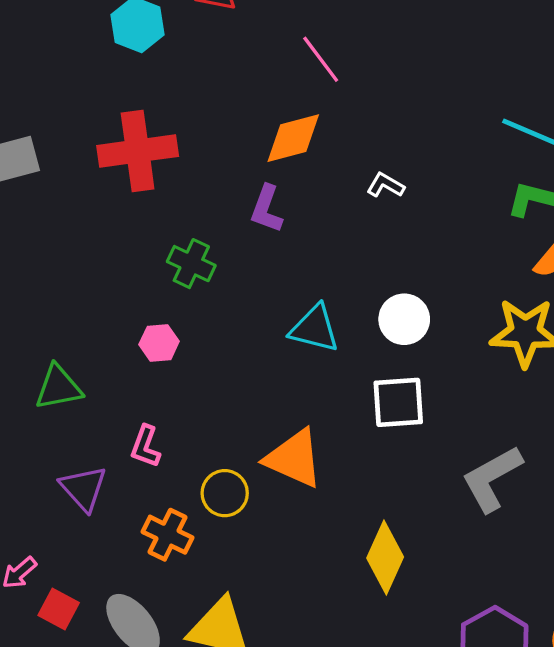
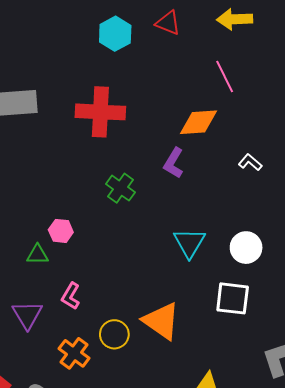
cyan triangle: (315, 329) -> (189, 243), turned 36
pink hexagon: (159, 343) -> (61, 231), moved
green triangle: (58, 387) -> (37, 254), moved, size x0.7

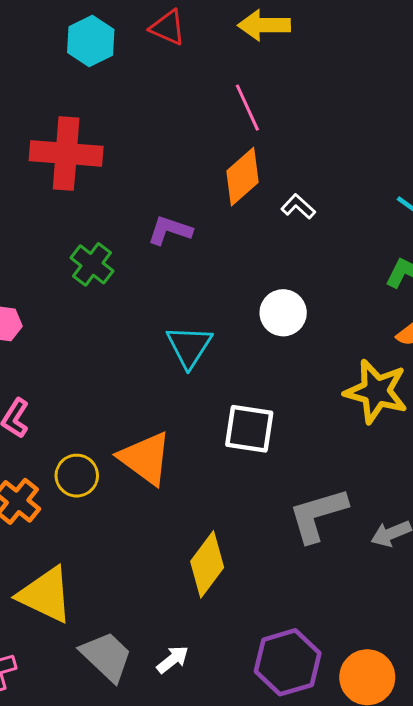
orange diamond: (198, 122) -> (242, 177), moved, turned -39
white L-shape: (250, 162) -> (298, 207), moved
purple L-shape: (174, 163) -> (170, 230), turned 76
white circle: (246, 248) -> (283, 313), moved

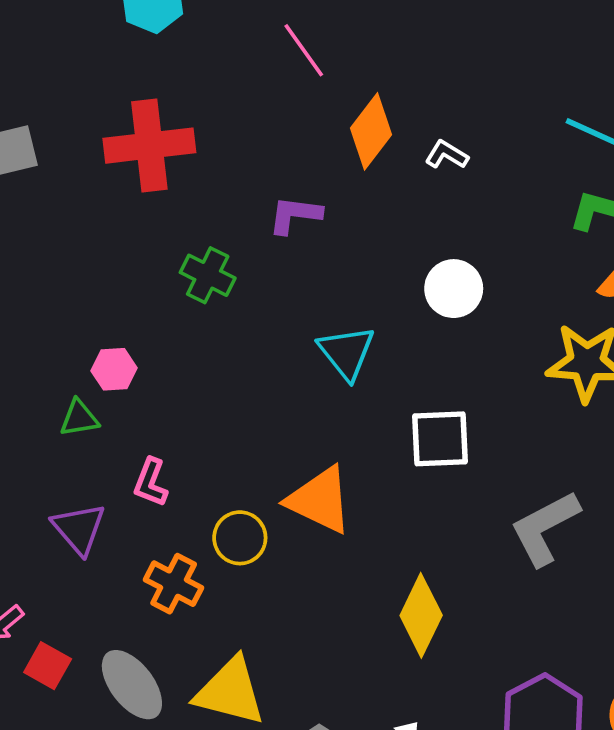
pink line: (247, 108) -> (304, 50), moved

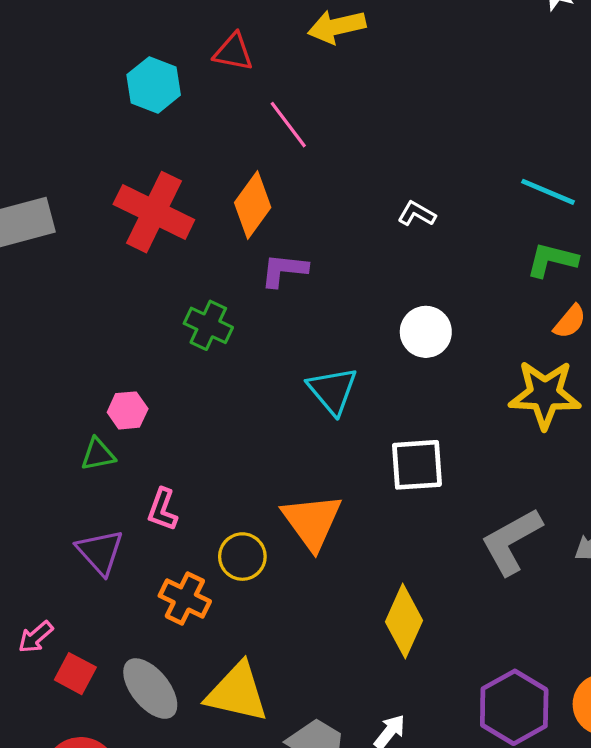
orange diamond: (371, 131) -> (253, 205), moved
red cross: (149, 146) -> (154, 212), turned 34
orange triangle: (320, 500) -> (312, 522), turned 30

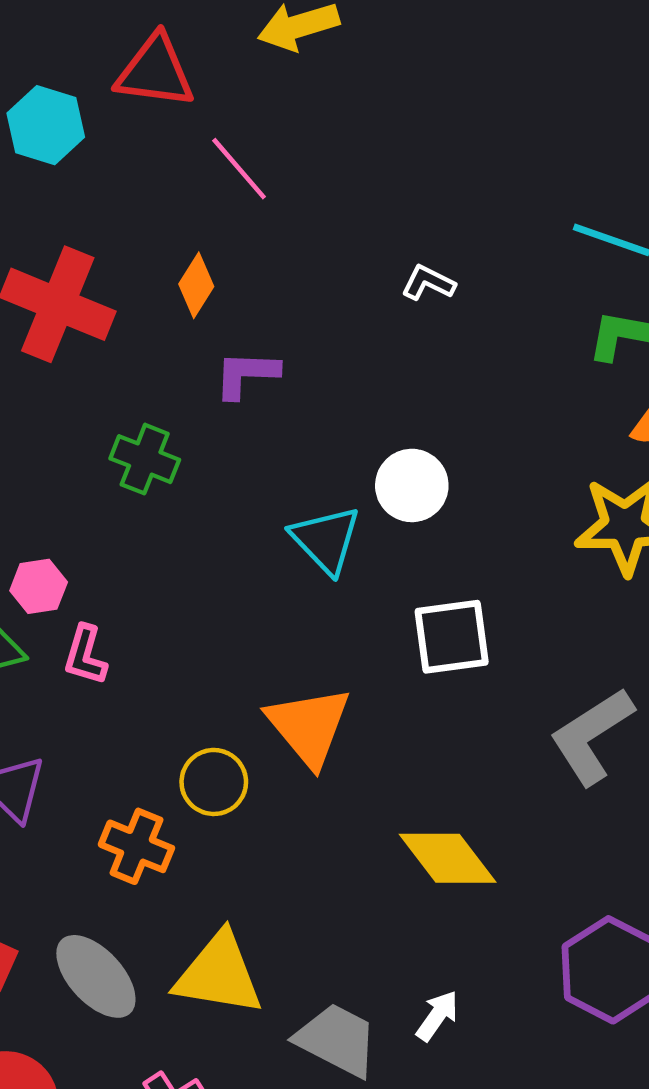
red triangle: (233, 52) -> (155, 71), size x1.4
orange diamond: (253, 205) -> (196, 285), size x0.7
white circle: (426, 332) -> (412, 485), moved
pink L-shape: (162, 510) -> (85, 655), moved
yellow diamond: (404, 621) -> (448, 858), turned -58

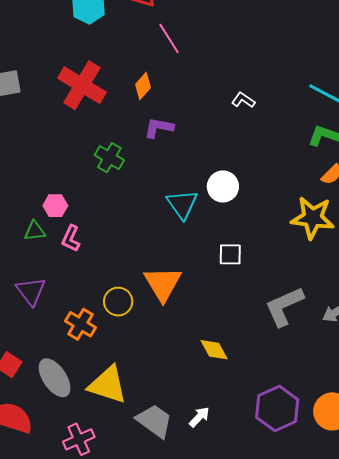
white square: (452, 637) -> (230, 254), size x0.7
yellow diamond: (448, 858) -> (214, 350), size x0.7

